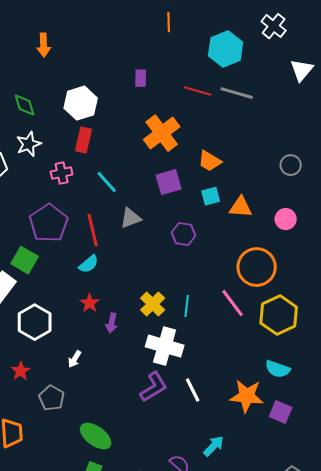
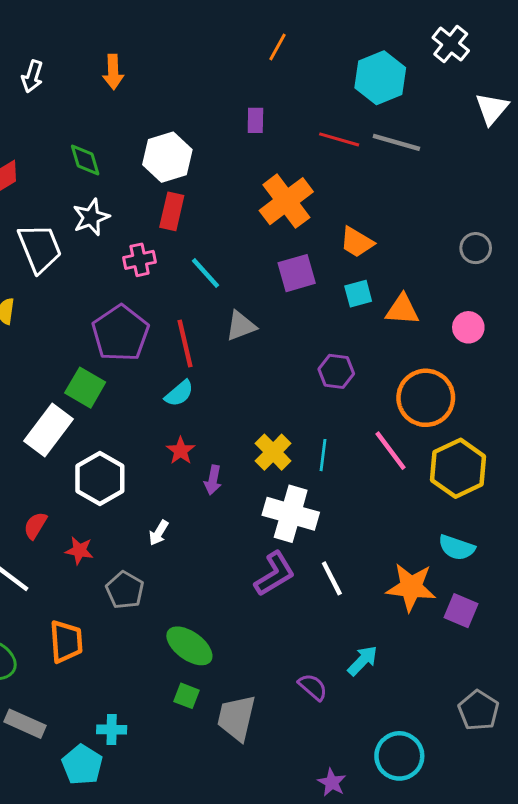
orange line: (169, 22) -> (277, 47), moved, turned 30
purple hexagon: (184, 234) -> (336, 371), moved
red star: (21, 371) -> (79, 550), turned -30

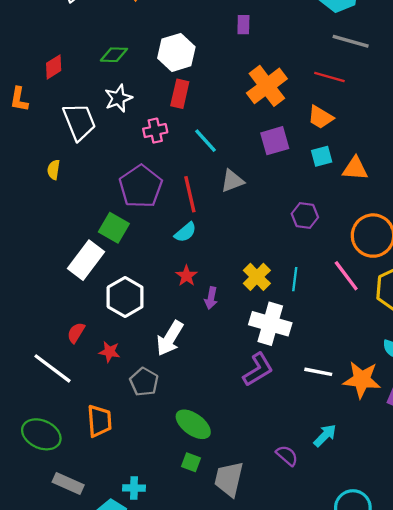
red line: (339, 139) -> (329, 77), moved
green diamond: (85, 160) -> (114, 55), turned -72
white arrow: (159, 533) -> (170, 338), size x1.8
white line: (332, 578) -> (318, 372), moved, turned -52

